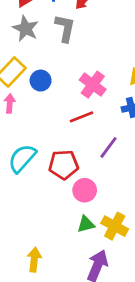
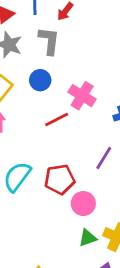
blue circle: (41, 81) -> (40, 80), moved
red line: (82, 117) -> (57, 120), moved

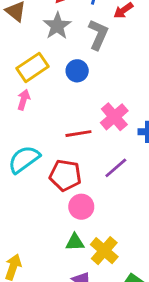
pink cross: (82, 96) -> (114, 117), moved
red line: (57, 120) -> (78, 134), moved

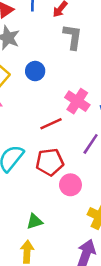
gray L-shape: (98, 35) -> (73, 37), moved
green triangle: (75, 242) -> (35, 221), moved

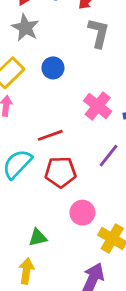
red line: (51, 124) -> (50, 135), moved
pink circle: (70, 185) -> (82, 213), moved

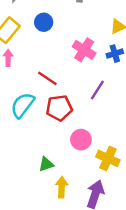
red line: (50, 135) -> (47, 78), turned 60
yellow arrow: (26, 271) -> (62, 187), moved

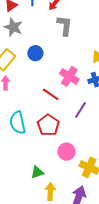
red line: (47, 78) -> (51, 94), moved
cyan semicircle: (23, 105) -> (18, 123), turned -50
red pentagon: (59, 108) -> (48, 125), turned -30

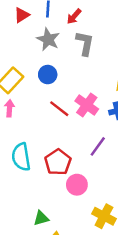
gray star: (13, 27) -> (48, 39), moved
red line: (51, 94) -> (59, 109), moved
pink circle: (66, 152) -> (77, 185), moved

